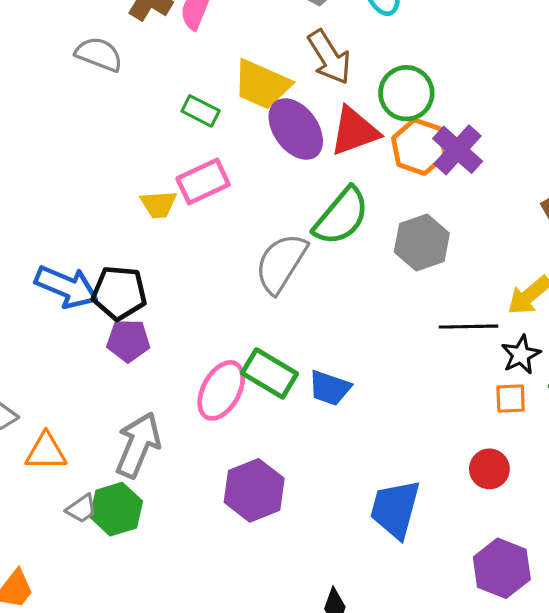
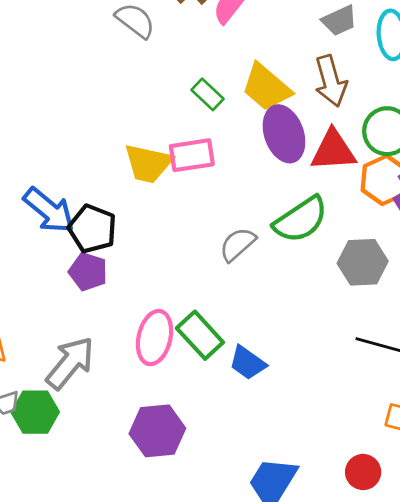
yellow trapezoid: (159, 204) -> (148, 163), size x1.5
gray semicircle: (281, 263) -> (238, 244), size x0.7
pink ellipse: (221, 390) -> (155, 338), turned -32

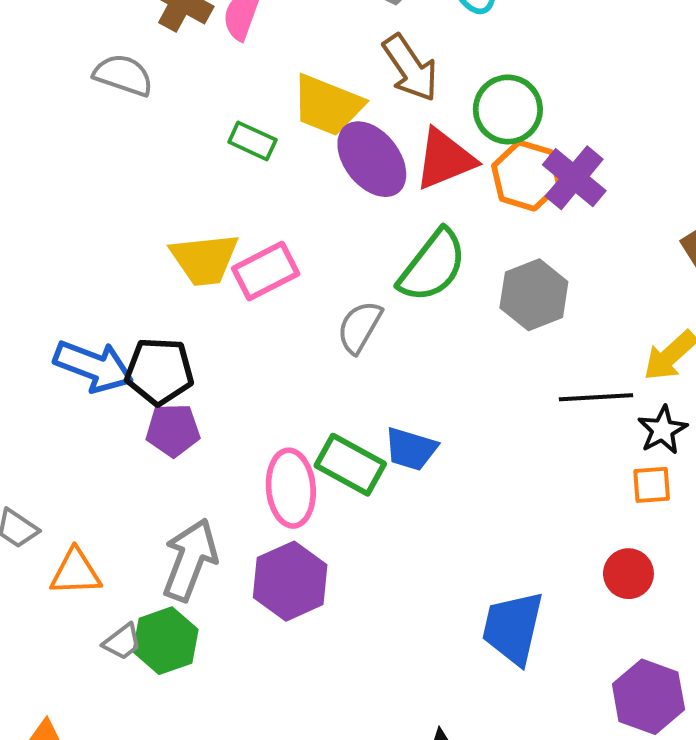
pink rectangle: (192, 155) -> (266, 271), moved
blue trapezoid: (247, 363) -> (411, 449), moved
purple hexagon: (157, 431) -> (290, 581), moved

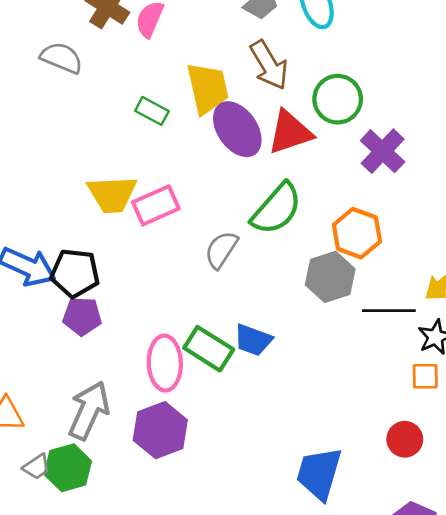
yellow trapezoid: (328, 105) -> (208, 88), turned -128
orange hexagon: (527, 176) -> (357, 233), moved
gray hexagon: (534, 295) -> (330, 277), moved

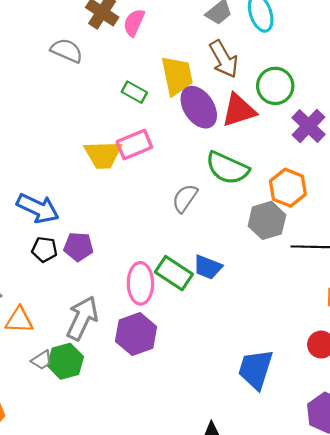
pink rectangle: (156, 205) -> (134, 145), moved
green semicircle: (277, 209) -> (227, 168), turned 72
black pentagon: (75, 273) -> (44, 249), moved, size x0.7

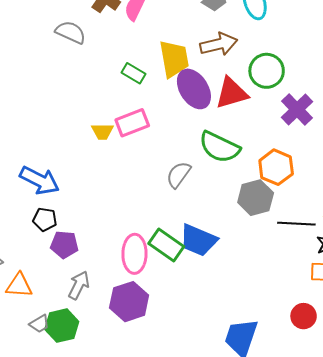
brown arrow: (224, 59) -> (219, 44), turned -75
yellow trapezoid: (103, 155) -> (102, 131), size x0.6
purple pentagon: (78, 247) -> (64, 245), moved
blue trapezoid: (208, 267) -> (198, 240), size x1.4
gray arrow: (82, 318) -> (79, 285), size x0.7

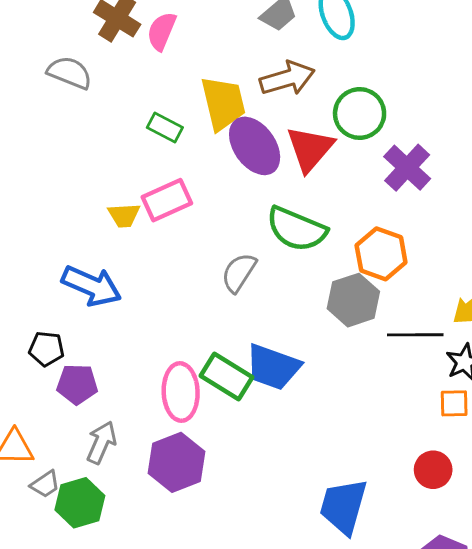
red triangle: (231, 93) -> (310, 149), turned -30
blue arrow: (40, 180) -> (92, 286), moved
gray trapezoid: (39, 324) -> (45, 484), moved

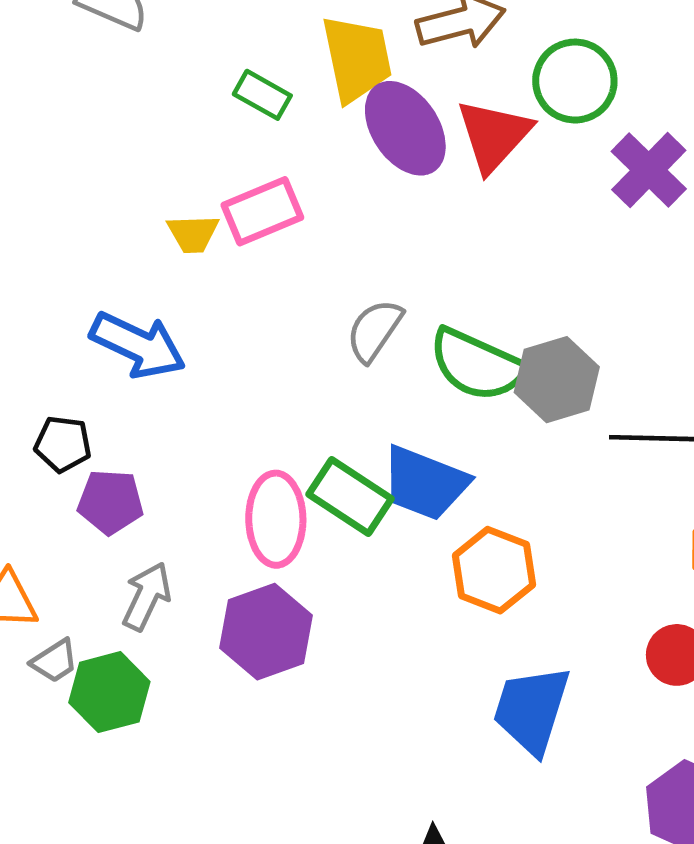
green semicircle: (296, 229) -> (477, 365), moved
orange hexagon: (381, 254) -> (494, 570), moved

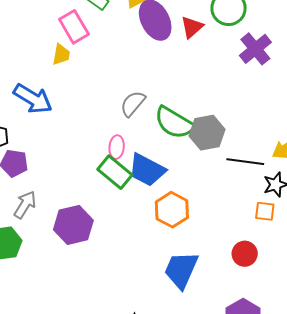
red triangle: (494, 135) -> (192, 27), size x0.7
pink rectangle: (262, 211) -> (74, 27), moved, turned 76
yellow trapezoid: (193, 234) -> (61, 55), turned -85
pink ellipse: (276, 519) -> (117, 147), moved, size x0.6

